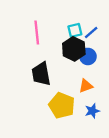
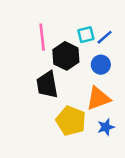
black hexagon: (74, 49) -> (66, 56), moved
orange triangle: (86, 86) -> (98, 98), size x1.5

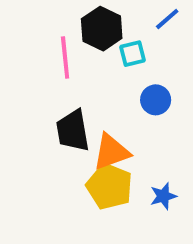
blue line: (105, 37) -> (167, 19), moved
black hexagon: (66, 56) -> (102, 29), moved
orange triangle: (98, 98) -> (111, 152), moved

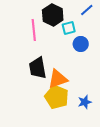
blue circle: (156, 100) -> (81, 44), moved

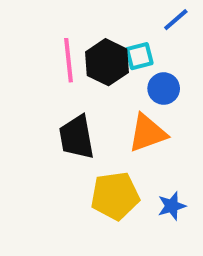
black hexagon: (53, 15) -> (107, 62), moved
orange triangle: (58, 79) -> (147, 133), moved
yellow pentagon: (57, 97) -> (115, 196), turned -30

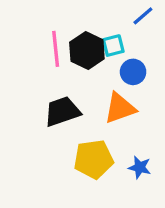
black trapezoid: (77, 137) -> (62, 111), turned 81
blue star: (172, 206) -> (140, 167), turned 30

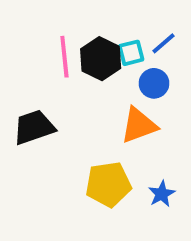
blue line: (143, 16) -> (164, 43), moved
black trapezoid: (62, 111) -> (34, 127), moved
blue star: (140, 167) -> (162, 194), turned 30

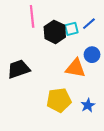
pink line: (64, 57) -> (32, 16), moved
blue circle: (154, 83) -> (92, 55), moved
orange triangle: (139, 125) -> (75, 68), turned 30

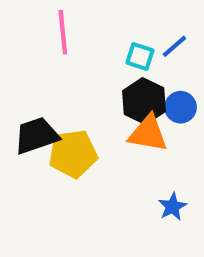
cyan square: (71, 29) -> (140, 56), turned 32
black hexagon: (55, 32) -> (144, 101), moved
yellow pentagon: (59, 100) -> (73, 154), moved

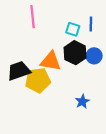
blue line: (174, 46) -> (91, 24), turned -48
orange triangle: (148, 134) -> (51, 61), moved
blue star: (172, 207) -> (82, 101), moved

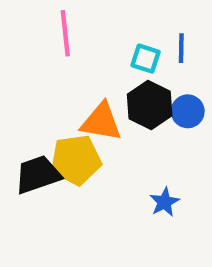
black trapezoid: (19, 71) -> (38, 175), moved

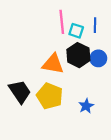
pink line: (65, 33) -> (62, 22), moved
yellow pentagon: (76, 160) -> (50, 96), moved, turned 30
black trapezoid: (38, 175) -> (20, 92), turned 75

